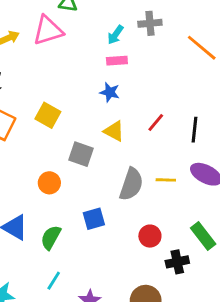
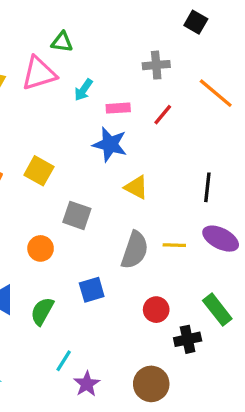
cyan arrow: (115, 35) -> (83, 90), moved
blue star: (110, 92) -> (110, 144), size x1.5
red line: (156, 122) -> (163, 115), moved
yellow triangle: (114, 131) -> (136, 187), moved
cyan line: (54, 281) -> (64, 361), moved

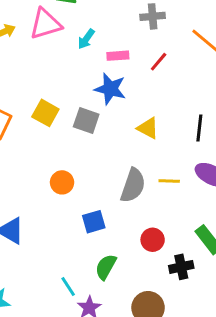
yellow triangle: (136, 187) -> (148, 128), moved
gray square: (77, 215) -> (86, 121), moved
orange circle: (41, 248) -> (62, 182), moved
green semicircle: (42, 311) -> (106, 267), moved
cyan line: (64, 361) -> (68, 287), turned -65

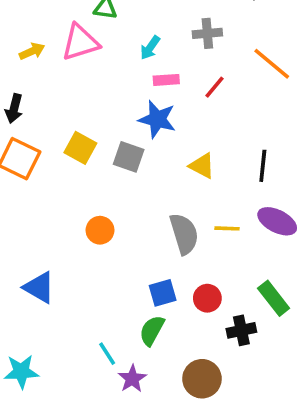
cyan arrow: (86, 39) -> (150, 48), moved
gray semicircle: (133, 185) -> (184, 234), turned -36
blue square: (94, 222) -> (163, 293), moved

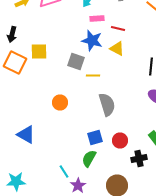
red line: (215, 87) -> (118, 28), moved, turned 64
yellow square: (80, 148) -> (39, 52), moved, turned -30
yellow triangle: (202, 166) -> (117, 48), moved
yellow line: (227, 228) -> (93, 76), moved

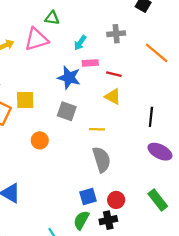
blue star: (92, 40) -> (69, 78), moved
yellow line: (93, 76) -> (97, 129), moved
orange circle: (60, 102) -> (40, 140), moved
black cross: (139, 158) -> (108, 220), moved

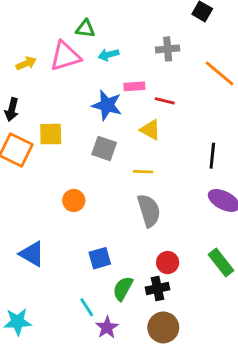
cyan arrow: (80, 43) -> (108, 55), moved, turned 40
yellow triangle: (113, 97) -> (150, 130), moved
orange circle: (40, 140) -> (74, 200), moved
blue square: (88, 197) -> (100, 258), moved

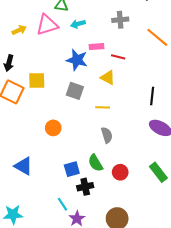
gray semicircle: (149, 211) -> (107, 135), size x0.7
green semicircle: (123, 288) -> (95, 163), moved, turned -60
black cross: (157, 288) -> (85, 187), moved

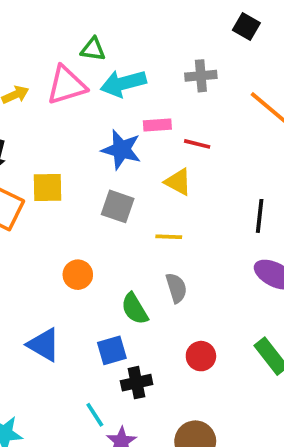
cyan arrow: (78, 24) -> (123, 83), size x1.6
green semicircle: (95, 163) -> (135, 309), moved
blue triangle: (23, 166) -> (44, 345), moved

